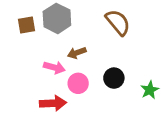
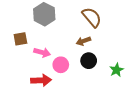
brown square: (26, 25) -> (20, 39), moved
brown arrow: (77, 53) -> (83, 41), moved

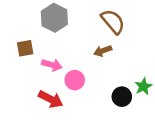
black circle: (89, 61) -> (122, 97), moved
red arrow: (41, 80) -> (51, 99), turned 30

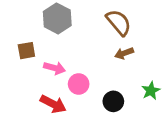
brown arrow: (103, 51) -> (124, 53), moved
black circle: (122, 97) -> (113, 101), moved

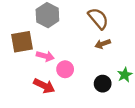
brown square: (26, 51) -> (22, 42), size x1.5
black circle: (113, 101) -> (103, 84), moved

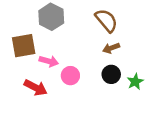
black circle: (103, 84) -> (111, 74), moved
red arrow: (44, 86) -> (36, 88), moved

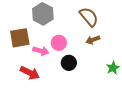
black circle: (111, 74) -> (69, 63), moved
pink circle: (70, 76) -> (59, 43), moved

